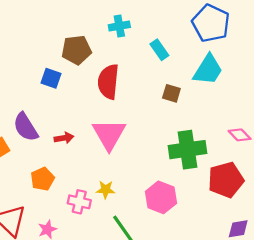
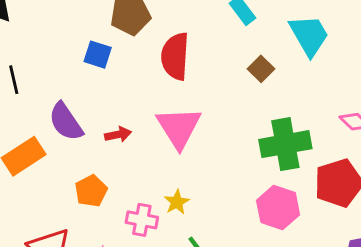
cyan trapezoid: (208, 70) -> (309, 35), turned -60
brown square: (171, 93) -> (261, 69), turned 30
yellow star: (106, 190) -> (177, 202), turned -30
pink hexagon: (161, 197) -> (278, 208), moved

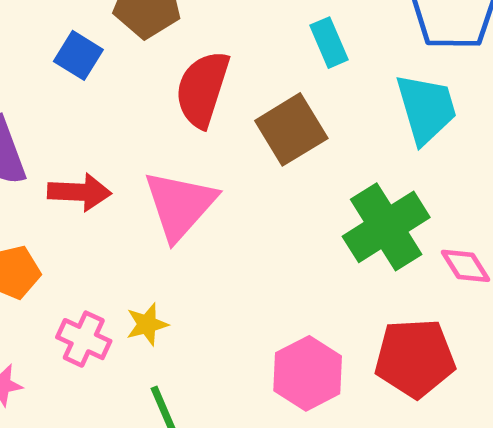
brown square: (261, 69) -> (291, 129), moved, size x1.6
red arrow: (118, 134) -> (79, 192), size x1.4
green cross: (285, 144) -> (386, 227), moved, turned -36

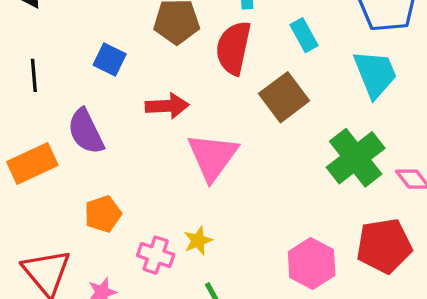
blue square: (78, 55) -> (110, 59), moved
red semicircle: (202, 89) -> (233, 48), moved
red arrow: (79, 192) -> (167, 106), moved

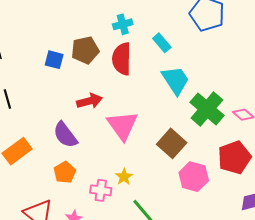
blue square: (110, 59) -> (54, 60), moved
cyan trapezoid: (375, 74) -> (175, 80), moved
brown square: (284, 97) -> (172, 143), moved
purple semicircle: (86, 131) -> (65, 135), moved

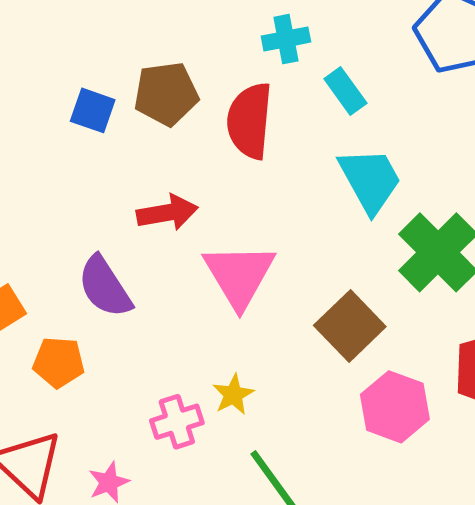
cyan cross: (123, 24) -> (286, 39), moved
orange pentagon: (65, 172) -> (59, 362), moved, turned 30
pink cross: (101, 190) -> (177, 422), turned -30

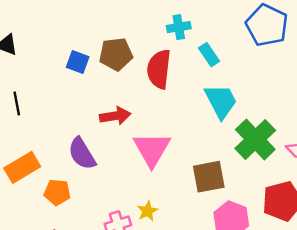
brown square: (350, 326) -> (209, 177), turned 32

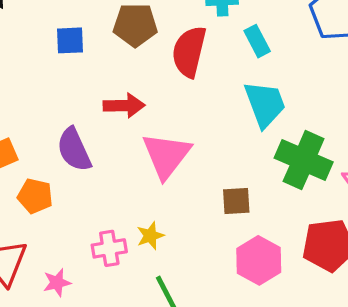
blue square: (78, 62) -> (70, 40), moved, turned -30
green cross: (255, 139) -> (304, 160), turned -30
brown square: (209, 177) -> (236, 201), size x0.7

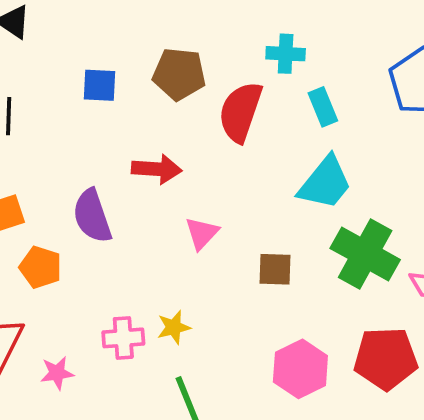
cyan trapezoid: (265, 104) -> (325, 183), turned 54
pink triangle: (166, 155) -> (202, 233), size x0.6
brown square: (236, 201) -> (275, 269), moved

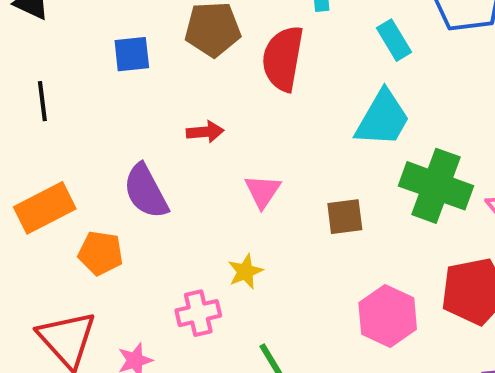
cyan rectangle: (323, 107) -> (394, 40), moved
red arrow: (157, 169) -> (205, 132), size x0.7
yellow star: (174, 327) -> (245, 271), moved

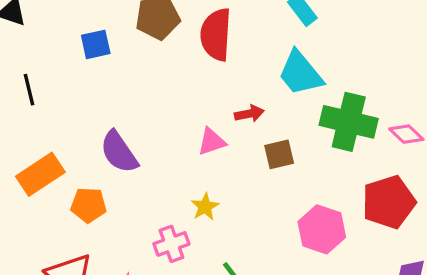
cyan trapezoid: (383, 118) -> (300, 73), turned 117
red arrow: (205, 132) -> (249, 114), moved
pink triangle: (263, 191) -> (212, 142), turned 44

